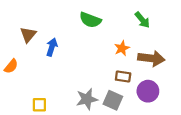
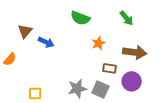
blue arrow: (52, 47) -> (46, 42), turned 98
orange star: (122, 48) -> (98, 43), moved

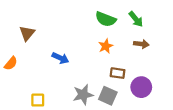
green semicircle: (80, 18) -> (106, 19), moved
blue arrow: (46, 42) -> (60, 58), moved
brown arrow: (135, 52) -> (141, 44), moved, size x0.6

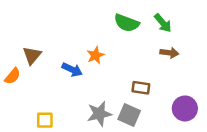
brown triangle: (27, 33) -> (32, 55), moved
orange star: (106, 46) -> (95, 55), moved
purple circle: (141, 87) -> (185, 108), moved

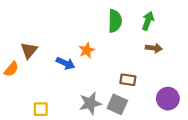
green semicircle: (127, 23) -> (115, 21), turned -110
green arrow: (163, 23) -> (148, 21), turned -120

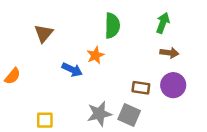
green semicircle: (115, 21) -> (112, 26), moved
brown triangle: (29, 50) -> (44, 33), moved
purple circle: (168, 99) -> (173, 85), moved

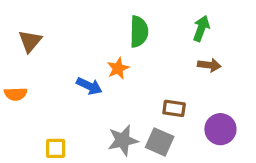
brown triangle: (44, 33) -> (30, 41), moved
orange semicircle: (12, 76) -> (16, 94), turned 48
purple circle: (173, 85) -> (220, 129), moved

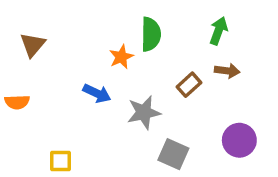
orange star: (118, 68) -> (121, 57), moved
brown rectangle: (174, 108) -> (189, 85), moved, turned -50
gray star: (123, 140) -> (144, 112), moved

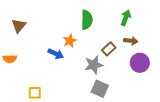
orange star: (121, 57) -> (70, 41), moved
gray star: (144, 112) -> (94, 65), moved
purple circle: (239, 140) -> (140, 63), moved

